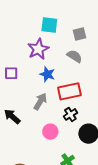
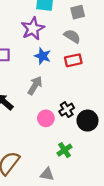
red rectangle: (69, 91) -> (73, 60), moved, size x0.7
black cross: (70, 114) -> (67, 110), moved

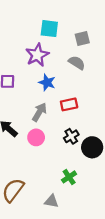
red rectangle: (73, 60) -> (69, 104), moved
pink circle: (46, 118) -> (36, 137), moved

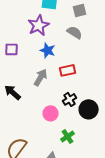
pink circle: (36, 137) -> (51, 113), moved

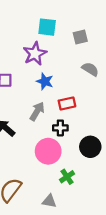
gray semicircle: (75, 32) -> (90, 69), moved
black cross: (70, 99) -> (60, 128), moved, turned 32
pink circle: (51, 113) -> (48, 151), size x1.5

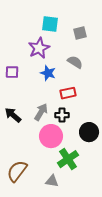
gray semicircle: (90, 69) -> (75, 62), moved
gray arrow: (37, 111) -> (41, 112), moved
green cross: (67, 177) -> (68, 159), size x1.5

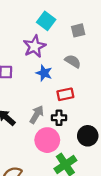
cyan square: (50, 24) -> (46, 21), turned 30

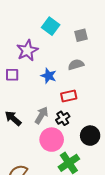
purple star: (34, 46) -> (27, 50), moved
gray semicircle: (73, 61) -> (76, 65), turned -49
black cross: (59, 118) -> (63, 118), turned -32

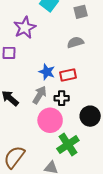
blue star: (49, 76) -> (47, 72), moved
black cross: (63, 118) -> (62, 98), turned 32

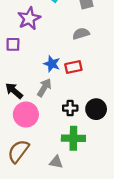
black cross: (62, 98) -> (70, 108), moved
pink circle: (50, 120) -> (26, 115), moved
green cross: (68, 144) -> (73, 138), turned 35

